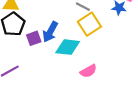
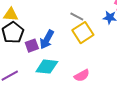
cyan diamond: (68, 47) -> (47, 67), moved

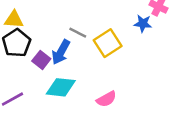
gray line: (77, 17) -> (78, 33), moved
purple square: (32, 46) -> (41, 60), turned -32

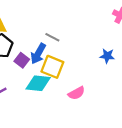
blue star: (143, 23) -> (107, 56), moved
yellow square: (108, 43) -> (52, 67), moved, turned -35

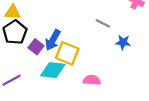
gray line: (52, 37) -> (103, 23), moved
pink semicircle: (76, 93) -> (92, 80), turned -147

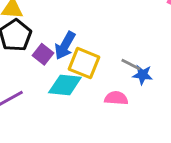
gray line: (103, 23) -> (131, 65), moved
blue star: (123, 42) -> (143, 75), moved

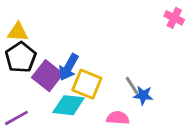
purple square: (43, 54) -> (47, 76), size x1.5
gray line: (131, 65) -> (132, 86), turned 30

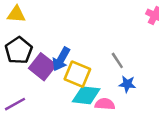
yellow triangle: (18, 32) -> (16, 14), moved
gray line: (132, 86) -> (117, 60), moved
cyan diamond: (69, 105) -> (86, 95), moved

